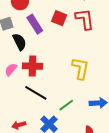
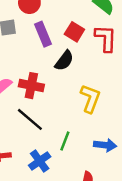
black semicircle: (19, 42) -> (64, 61), moved, turned 54
green line: (66, 105) -> (65, 141), turned -42

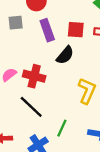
red square: (74, 32) -> (76, 30), turned -30

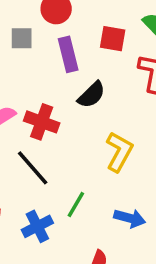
red square: (76, 30) -> (113, 39), moved

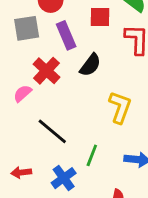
gray square: (22, 38) -> (27, 28), size x1.4
red cross: (42, 122) -> (46, 71), moved, turned 32

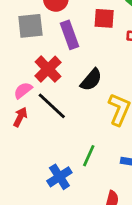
black semicircle: (90, 65) -> (91, 80), moved
black line: (52, 131) -> (52, 106), moved
red arrow: (21, 172) -> (20, 117), moved, turned 120

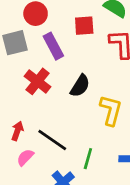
pink semicircle: (23, 90) -> (25, 157), moved
black line: (52, 106) -> (52, 140), moved

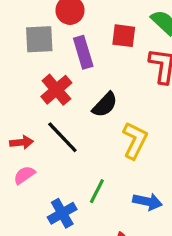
red arrow: (17, 131) -> (21, 142), turned 54
black line: (52, 140) -> (62, 137), moved

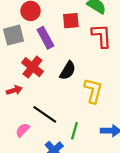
black line: (62, 137) -> (45, 114), moved
red arrow: (21, 142) -> (14, 90), moved

